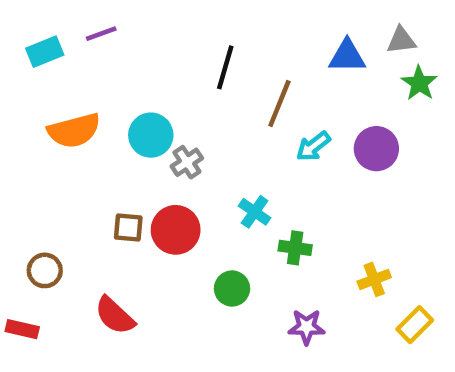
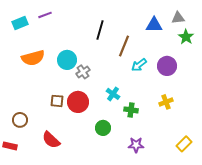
yellow cross: (374, 279) -> (166, 102), moved

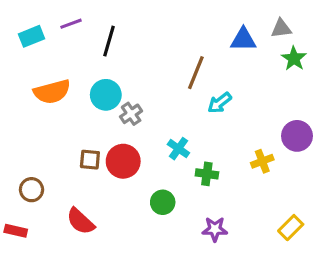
black line: (100, 30) -> (109, 41), moved
purple circle: (167, 66) -> (297, 136), moved

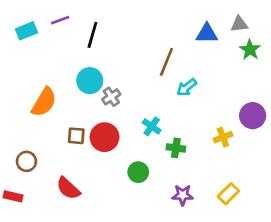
orange semicircle: (52, 92) -> (44, 102), moved, turned -44
yellow rectangle: (291, 228) -> (228, 194), moved

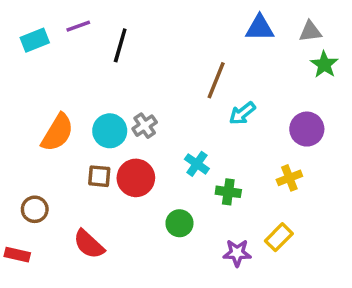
blue triangle: (207, 34) -> (260, 28), moved
cyan circle: (90, 81) -> (110, 131), moved
purple circle: (253, 116) -> (307, 129), moved
yellow rectangle: (228, 194) -> (279, 237), moved

